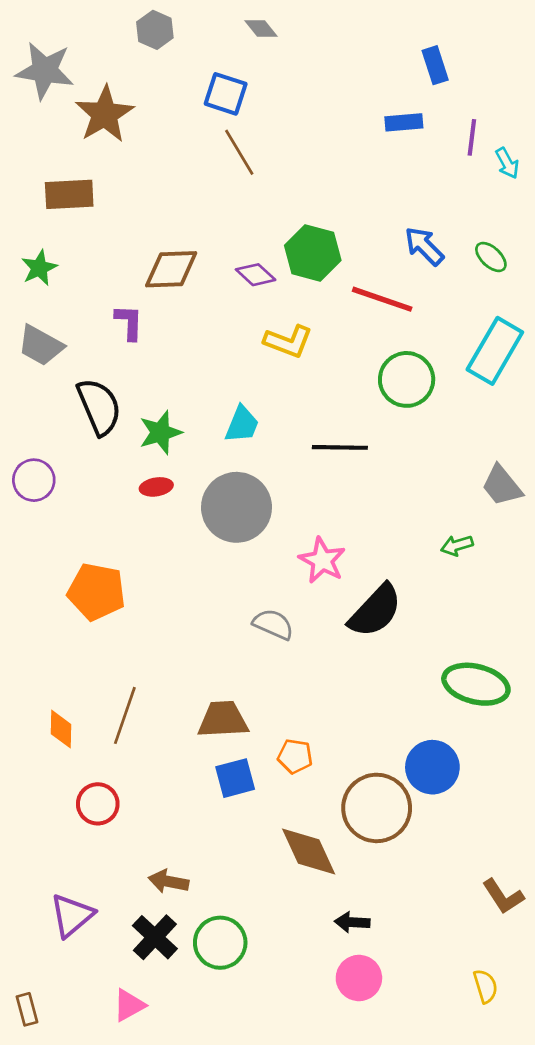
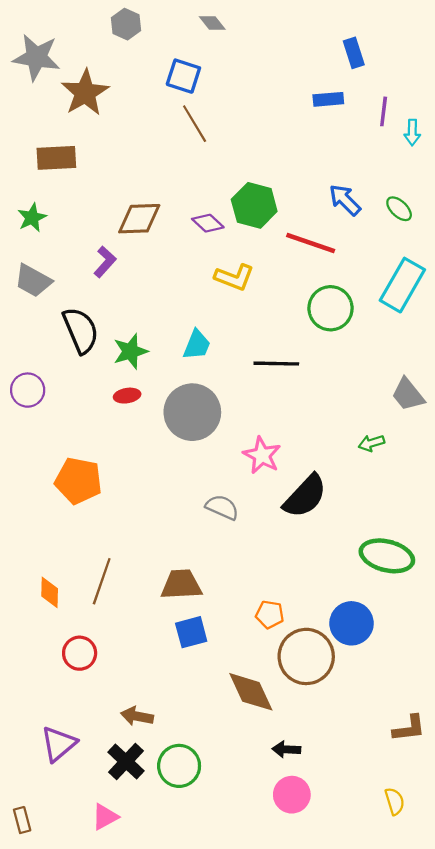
cyan arrow: (507, 163) -> (412, 132), turned 30
purple L-shape: (129, 322) -> (105, 262), turned 40
orange pentagon: (295, 756) -> (270, 614), moved
brown L-shape: (503, 896) -> (409, 728), turned -64

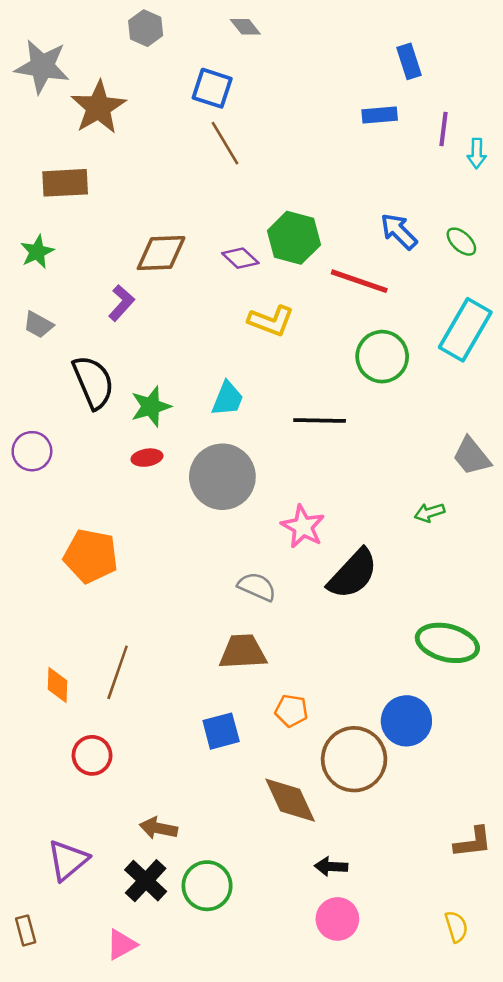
gray trapezoid: (33, 281) -> (38, 325), size x0.7
brown trapezoid: (181, 585) -> (243, 652), moved
orange pentagon: (270, 614) -> (291, 711), moved
brown rectangle: (22, 820) -> (26, 930), moved

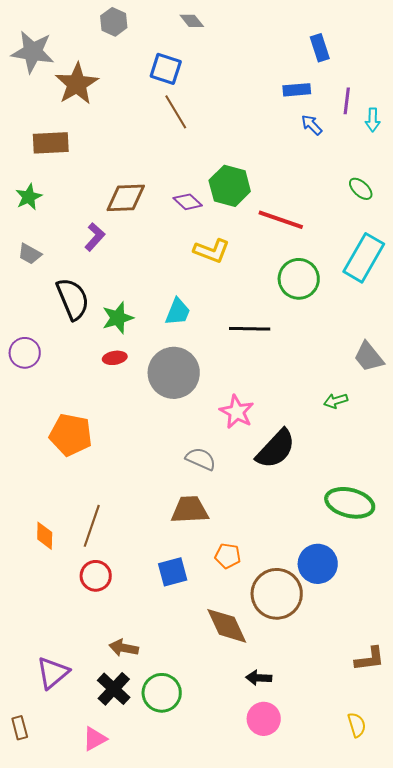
blue arrow: (399, 231) -> (312, 125), moved, size x0.7
red circle: (92, 755) -> (96, 576), moved

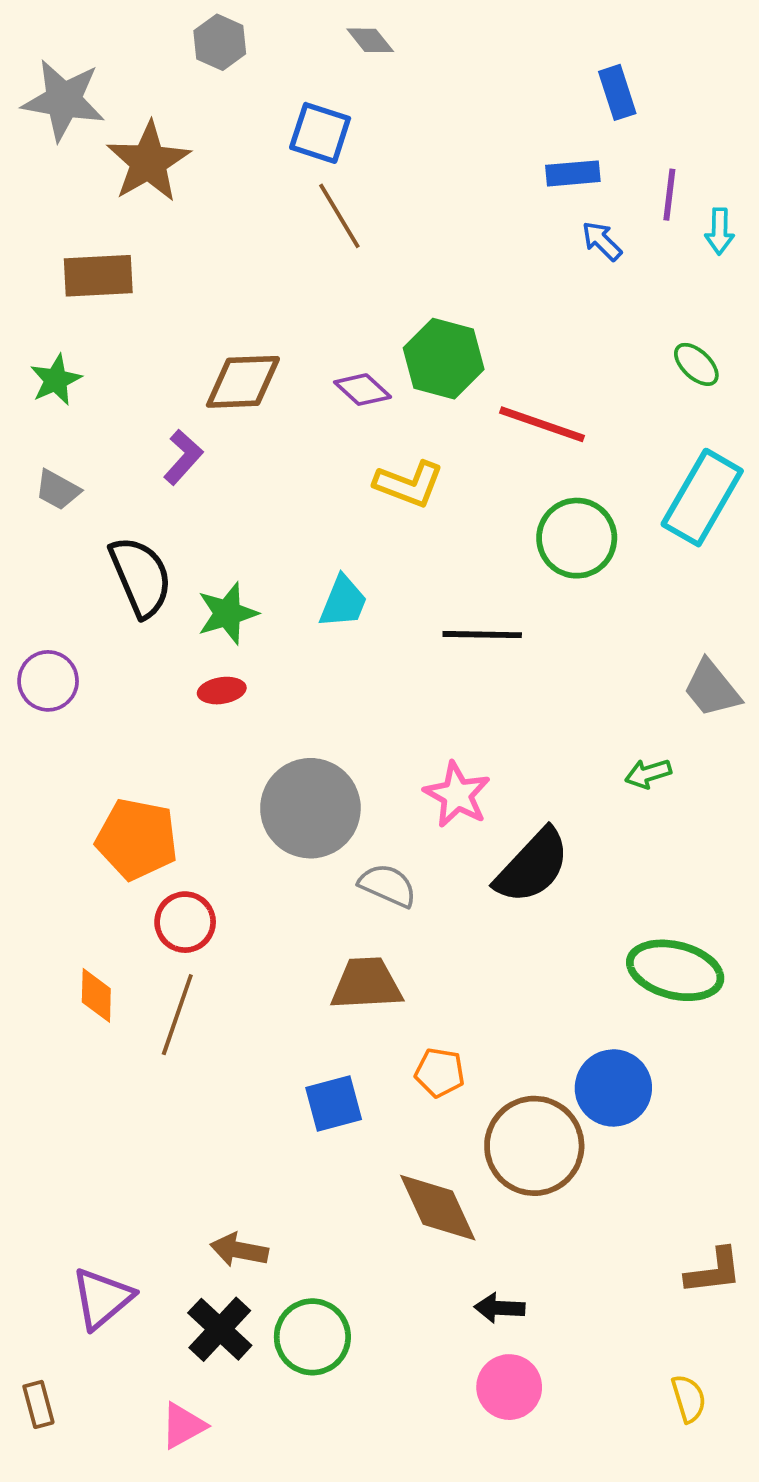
gray circle: (174, 373) -> (310, 808), moved
orange diamond: (45, 536) -> (96, 995), moved
red circle: (96, 576) -> (185, 922), moved

